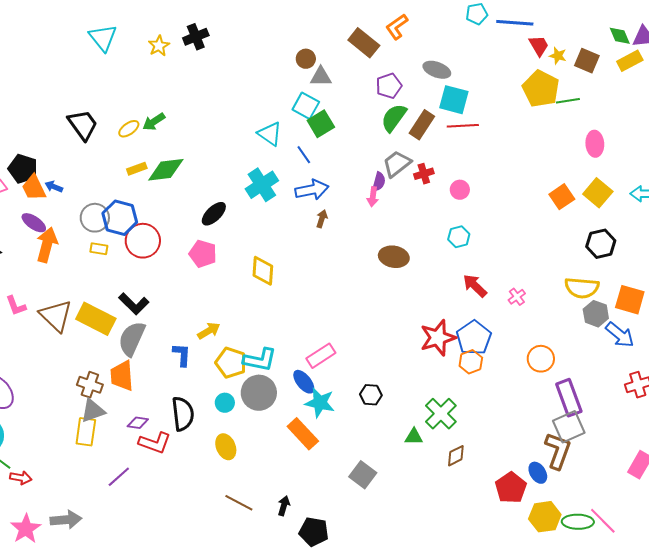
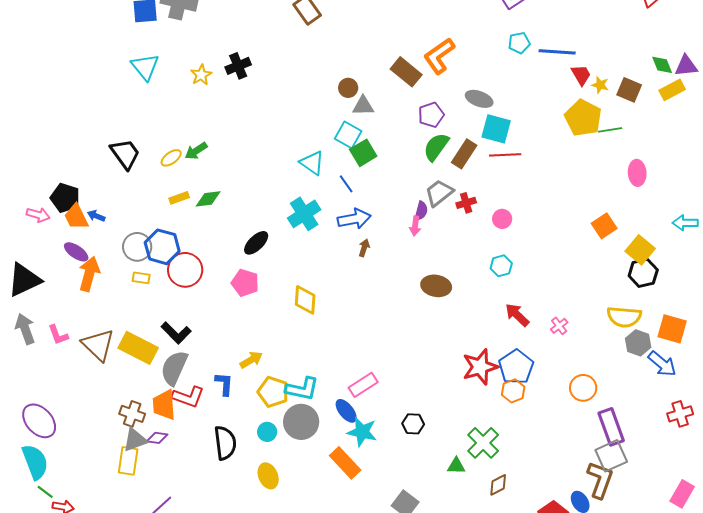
orange L-shape: (397, 27) -> (439, 56), size x1.4
green diamond: (166, 170) -> (208, 199), size x0.7
yellow square: (598, 193) -> (640, 250), moved
purple diamond: (138, 423) -> (157, 438), moved
red L-shape: (155, 443) -> (188, 397), moved

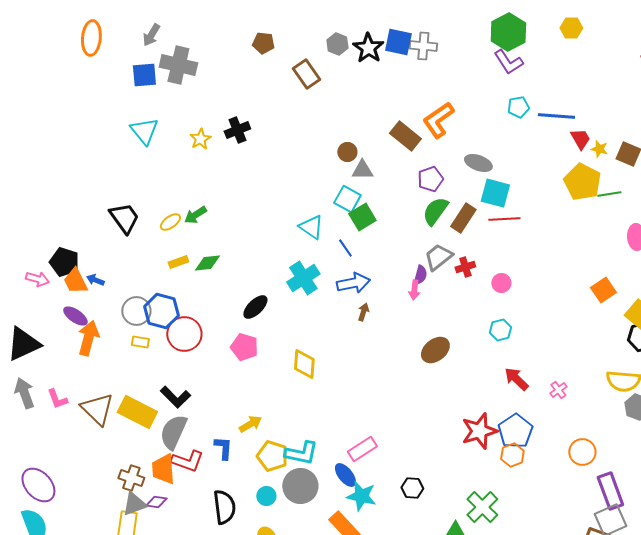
brown ellipse: (436, 286) -> (435, 350), turned -48

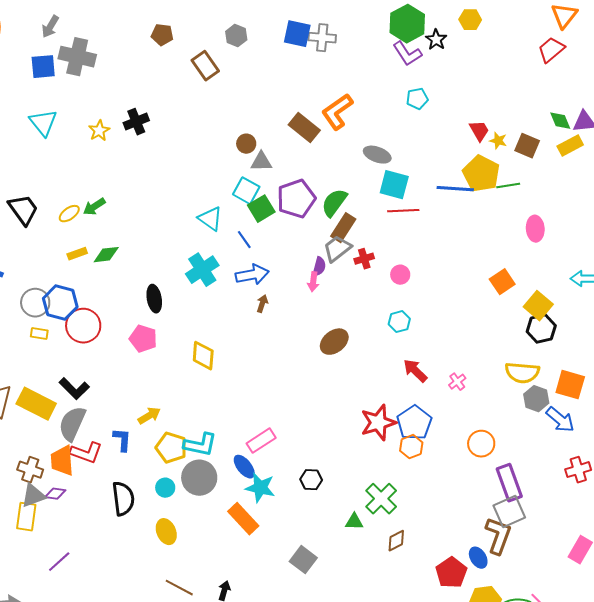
black star: (368, 48) -> (436, 40), moved, size x0.7
blue line: (556, 116) -> (455, 189), moved
purple pentagon: (430, 179) -> (296, 199), moved, size x1.5
brown rectangle: (463, 218) -> (343, 228), moved
black ellipse: (255, 307) -> (154, 299), turned -56

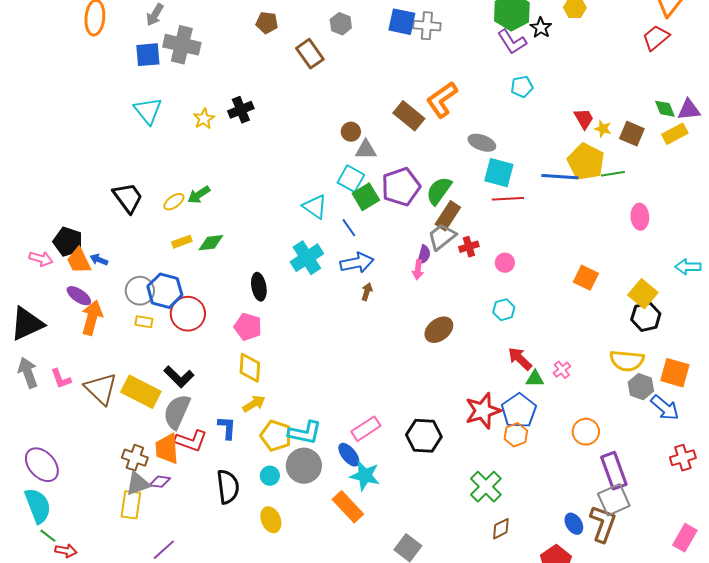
orange square: (502, 282) -> (586, 278), moved, turned -30
yellow diamond: (203, 356) -> (250, 368), moved
black hexagon: (311, 480) -> (424, 436), moved, size x1.6
green triangle: (354, 522) -> (535, 379), moved
blue ellipse: (478, 558) -> (574, 524), moved

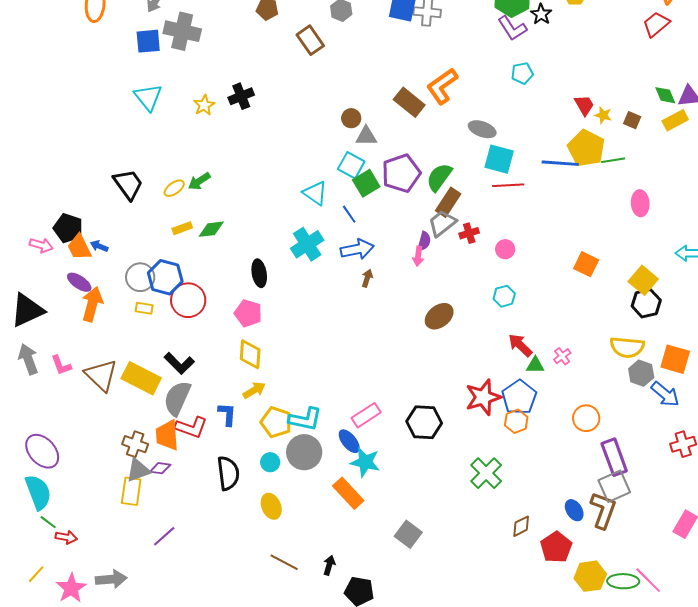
brown square: (632, 134) -> (632, 120), size x0.7
brown diamond: (501, 529) -> (521, 526), moved

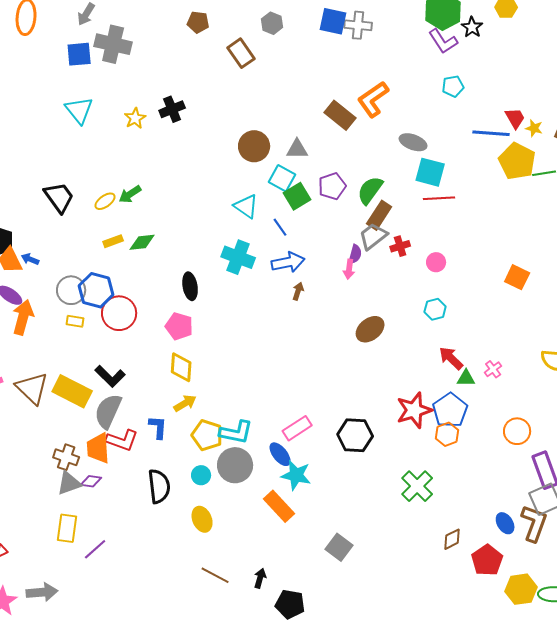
brown circle: (351, 118) -> (254, 146), moved, size x1.6
blue line: (560, 163) -> (491, 133), moved
purple pentagon: (401, 173) -> (332, 186), size x0.7
cyan cross: (307, 244) -> (238, 257), turned -36
yellow rectangle: (131, 491) -> (67, 528), moved

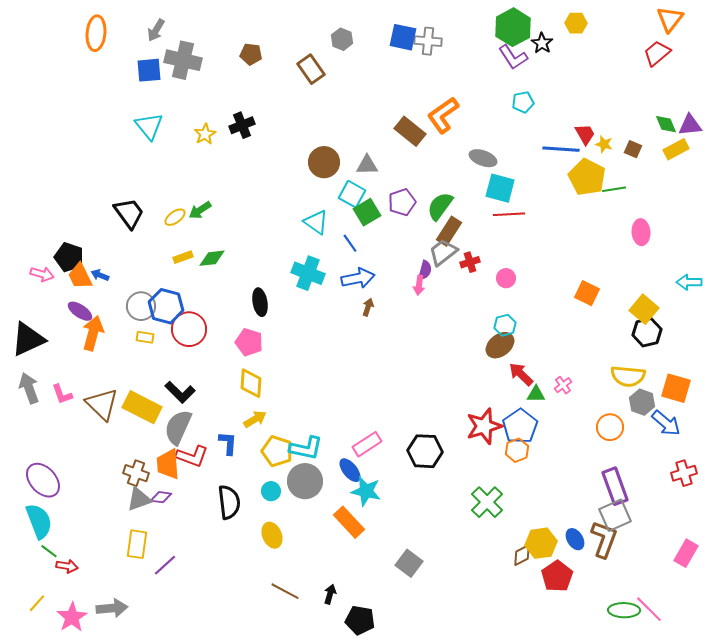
brown pentagon: (198, 22) -> (251, 54), moved
brown ellipse: (370, 329) -> (500, 345), moved
orange circle: (517, 431) -> (610, 427), moved
yellow hexagon: (521, 589) -> (541, 543), moved

